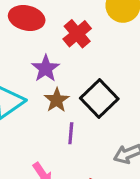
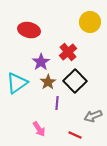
red cross: (77, 34) -> (68, 52), moved

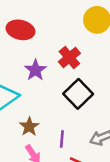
brown star: (48, 82) -> (29, 127), moved
purple line: (57, 103) -> (62, 139), moved

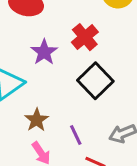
purple line: (62, 139) -> (76, 135), turned -30

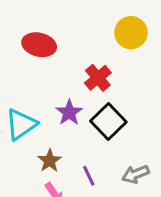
purple star: (44, 52) -> (69, 112), moved

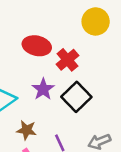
red ellipse: (39, 45) -> (37, 46), moved
brown star: (50, 161) -> (27, 130), turned -30

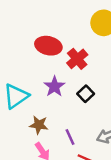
black square: (76, 97) -> (86, 94), size x0.6

